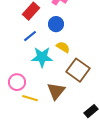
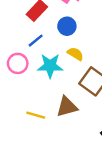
pink circle: (17, 82) -> (18, 63), moved
brown triangle: (56, 91) -> (67, 107), turned 36

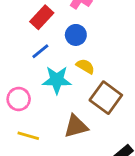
pink circle: (18, 63) -> (19, 99), moved
yellow line: (36, 115) -> (28, 136), moved

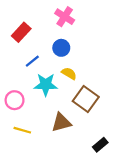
red rectangle: (42, 17) -> (21, 32), moved

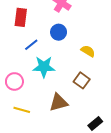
red rectangle: (21, 32) -> (21, 17), turned -36
yellow semicircle: (69, 73) -> (88, 51), moved
brown square: (86, 99) -> (82, 80), size x0.7

